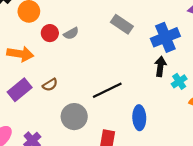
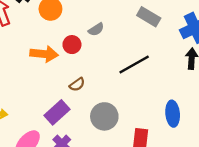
red circle: (50, 33) -> (72, 45), moved
purple rectangle: (20, 90) -> (57, 112), moved
black line: (107, 90) -> (134, 64), moved

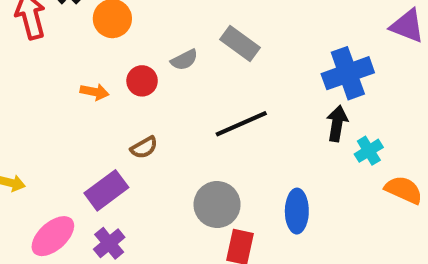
gray rectangle: (149, 17) -> (240, 44), moved
orange arrow: (44, 54) -> (94, 92), size x0.6
gray circle: (104, 116) -> (217, 205), moved

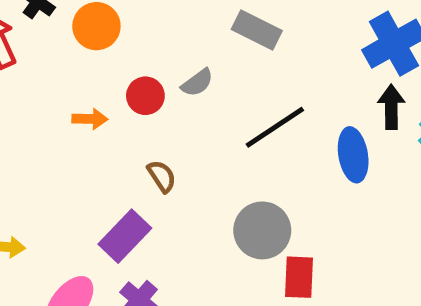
gray semicircle: (184, 60) -> (197, 83), moved
brown semicircle: (144, 148) -> (162, 176), turned -84
blue ellipse: (297, 211) -> (353, 155), moved

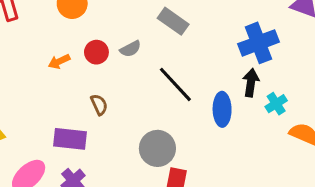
orange arrow: (90, 119) -> (59, 61), turned 145
black line: (275, 127) -> (175, 84), turned 72
purple rectangle: (125, 236) -> (70, 139), turned 44

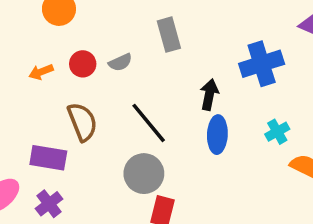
gray rectangle: (173, 21) -> (169, 35), turned 36
black arrow: (251, 83) -> (209, 95), moved
black line: (175, 84) -> (149, 123), moved
brown semicircle: (99, 105) -> (82, 122), size x1.6

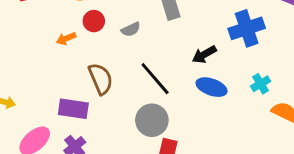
red circle: (83, 64) -> (94, 21), moved
black arrow: (209, 95) -> (204, 54), turned -130
blue ellipse: (217, 135) -> (212, 87), turned -72

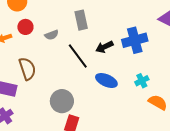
black arrow: (204, 54) -> (104, 47), moved
black line: (155, 79) -> (78, 56), moved

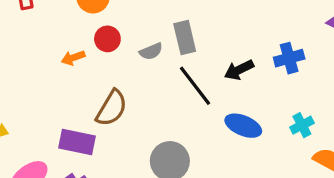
gray rectangle: (81, 20) -> (185, 37), moved
blue cross: (135, 40) -> (289, 58), size x0.7
brown semicircle: (27, 69) -> (112, 108), turned 50

